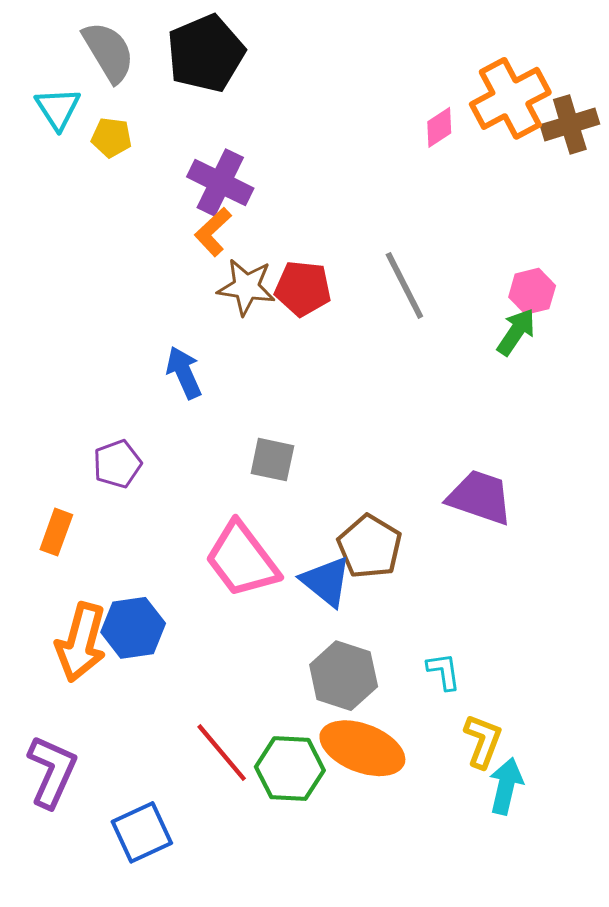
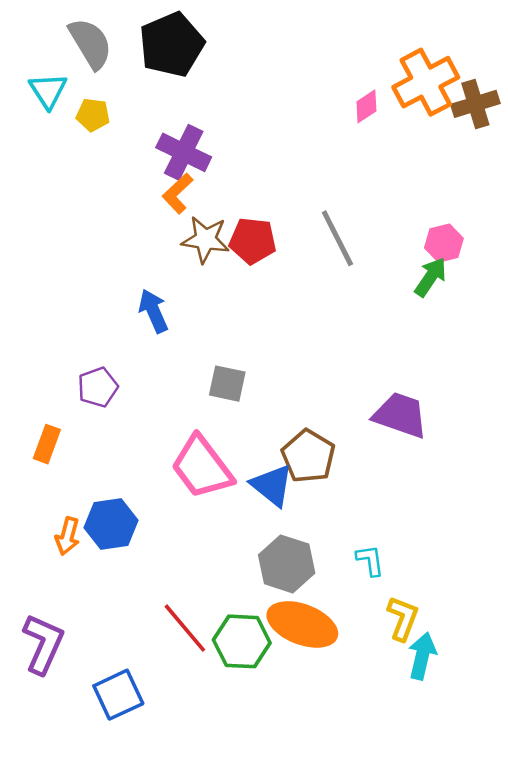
orange arrow: (81, 642) -> (67, 536), size x0.6

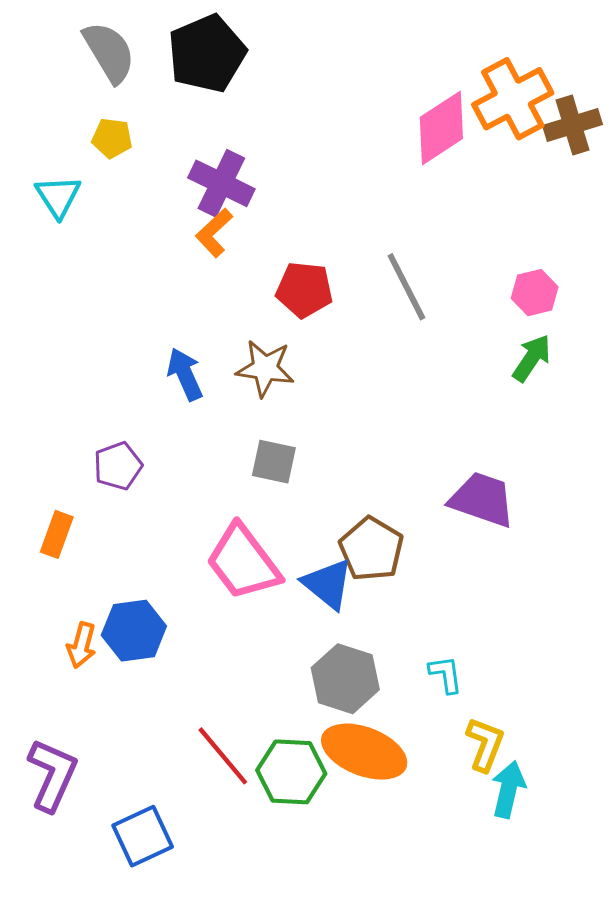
cyan triangle: (48, 91) -> (58, 196), moved
pink diamond: (366, 106) -> (441, 128), size x1.8
brown star: (205, 240) -> (265, 368), moved
green arrow: (431, 277) -> (532, 358), moved

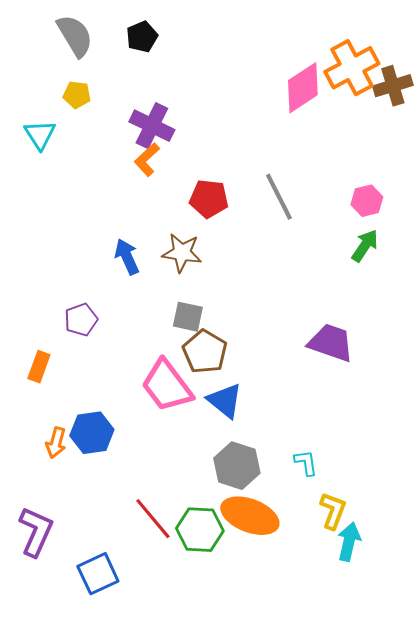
black pentagon: (207, 54) -> (142, 37), size x0.6
brown pentagon: (371, 549) -> (205, 352), moved

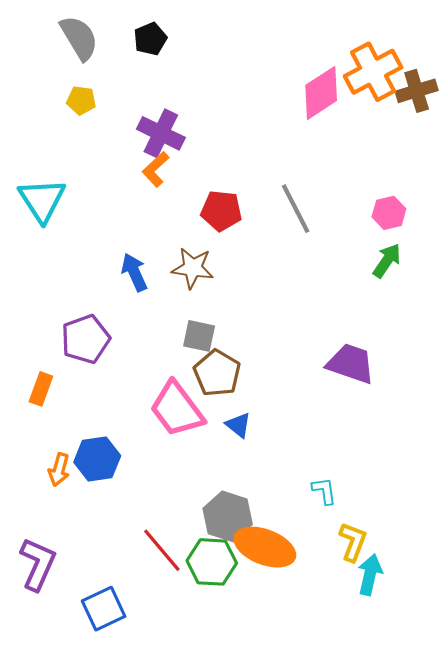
cyan triangle: (40, 135) -> (42, 200), moved, size x1.4
purple pentagon: (81, 320) -> (86, 339), size x1.4
blue triangle: (225, 401) -> (238, 425), size x0.7
gray hexagon: (237, 466) -> (228, 516), moved

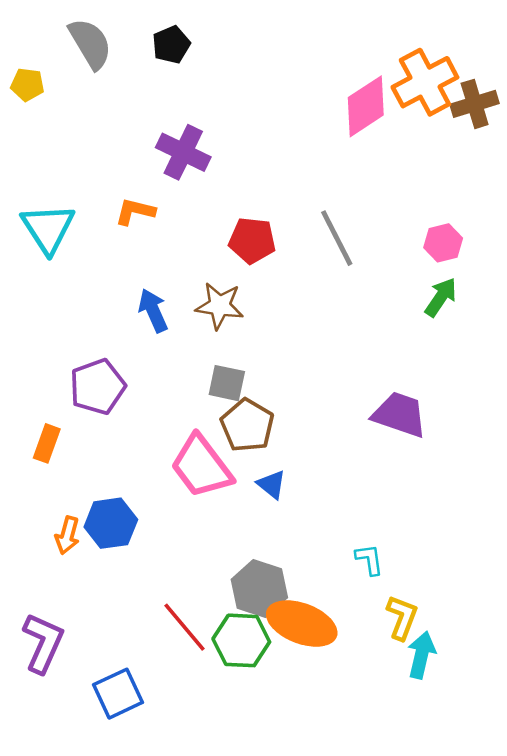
yellow pentagon: (81, 100) -> (27, 85), moved
orange L-shape: (156, 169) -> (135, 211), moved, turned 57

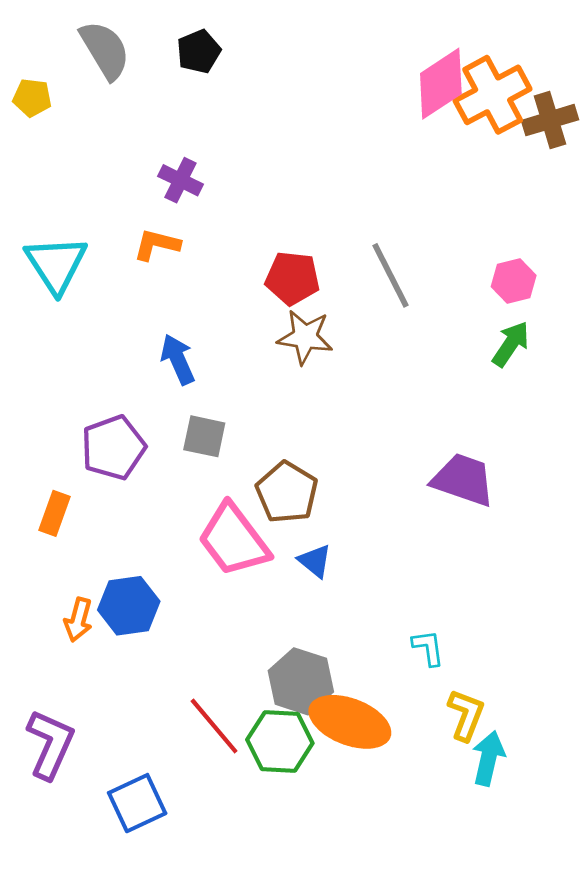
pink diamond: (366, 106) -> (441, 84), moved
purple cross: (183, 152) -> (180, 180), moved, size x0.7
brown star: (220, 306) -> (305, 337), moved
gray square: (227, 383) -> (204, 436), moved

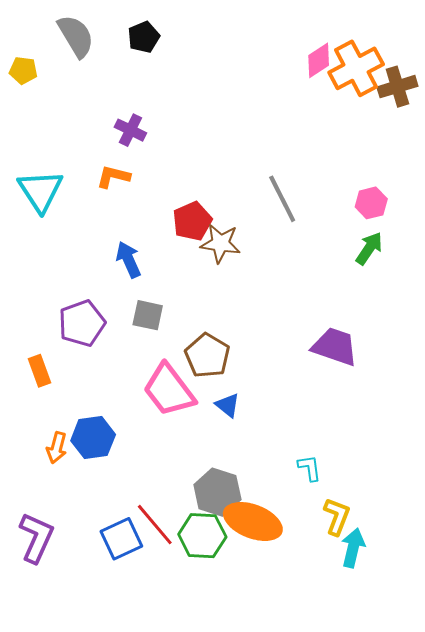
pink diamond: (441, 84) -> (319, 60), size x0.7
red pentagon: (292, 278) -> (192, 221), moved, turned -30
orange rectangle: (55, 513) -> (39, 371), turned -40
blue square: (137, 803) -> (121, 539), moved

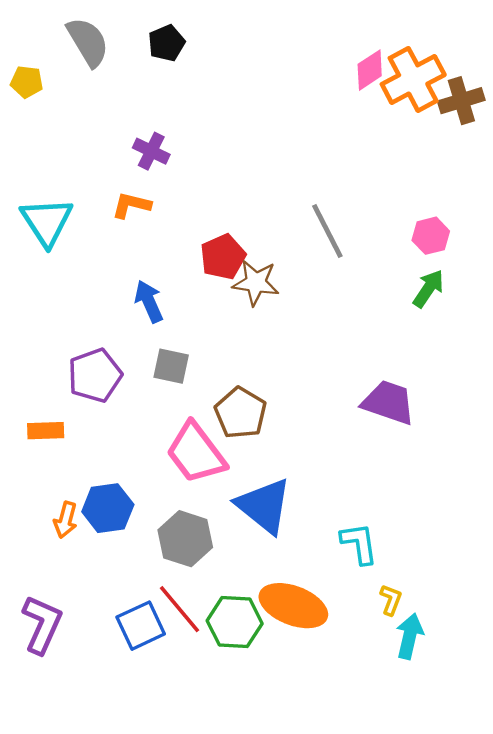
orange rectangle: (39, 371) -> (46, 431), turned -72
blue triangle: (228, 405) -> (264, 506), moved, size x2.0
cyan L-shape: (309, 468) -> (359, 543), size x1.4
gray hexagon: (217, 492) -> (185, 539), moved
yellow L-shape: (337, 516) -> (391, 600), size x0.7

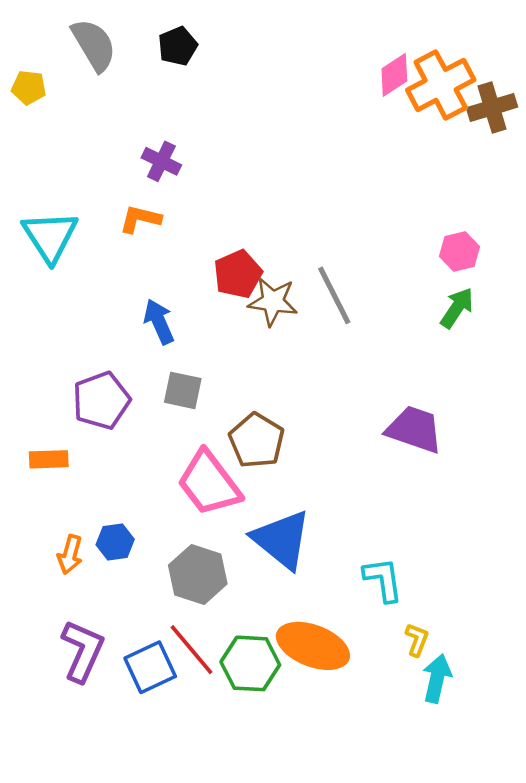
gray line: (327, 231) -> (334, 295), moved
blue hexagon: (108, 508) -> (115, 542), size x0.7
purple L-shape: (42, 624) -> (83, 651), moved

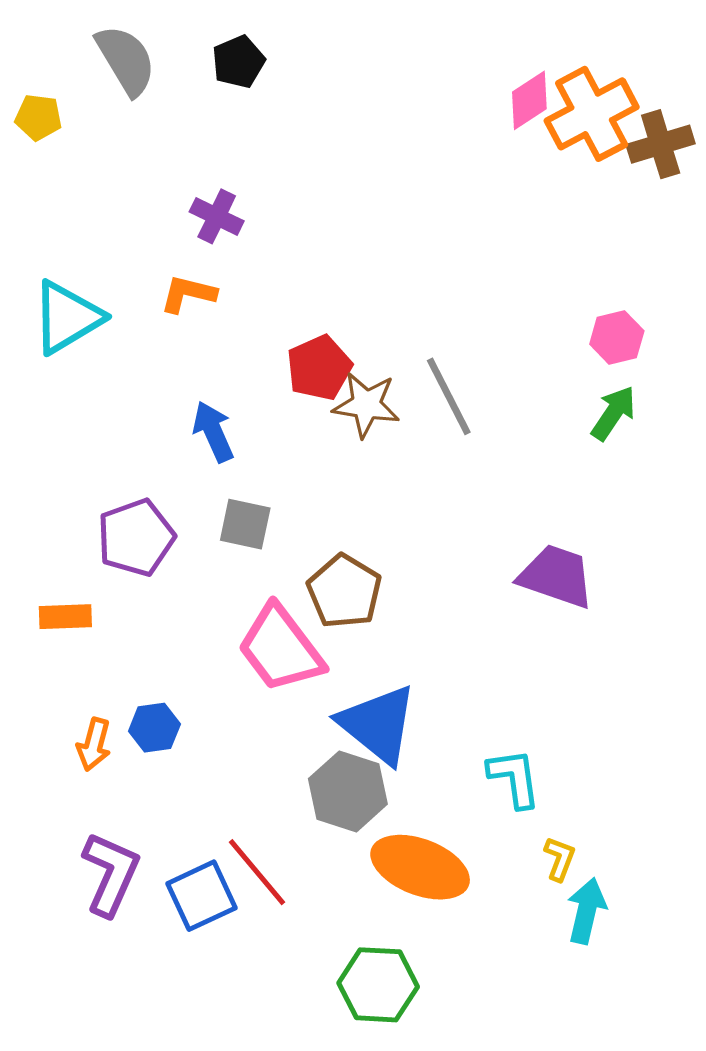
cyan triangle: (50, 236) -> (67, 317), turned 32
gray hexagon: (198, 575) -> (348, 791), moved
green hexagon: (250, 663) -> (378, 985), moved

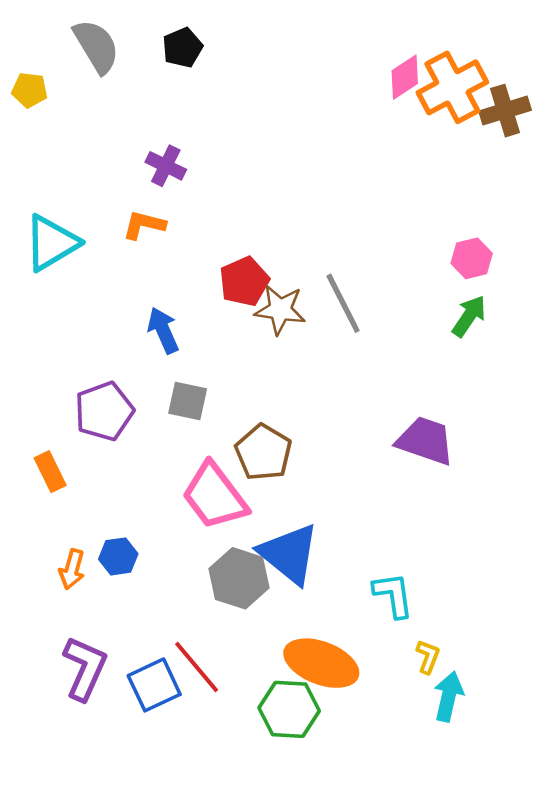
orange rectangle: (65, 617) -> (50, 472), turned 66
gray hexagon: (348, 791) -> (239, 578), moved
green hexagon: (378, 985) -> (289, 709), moved

